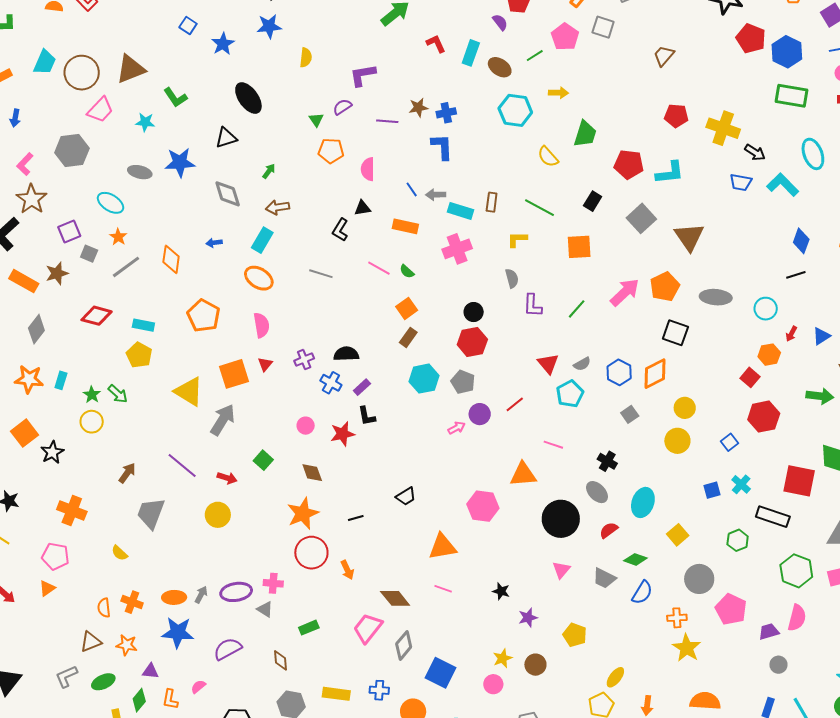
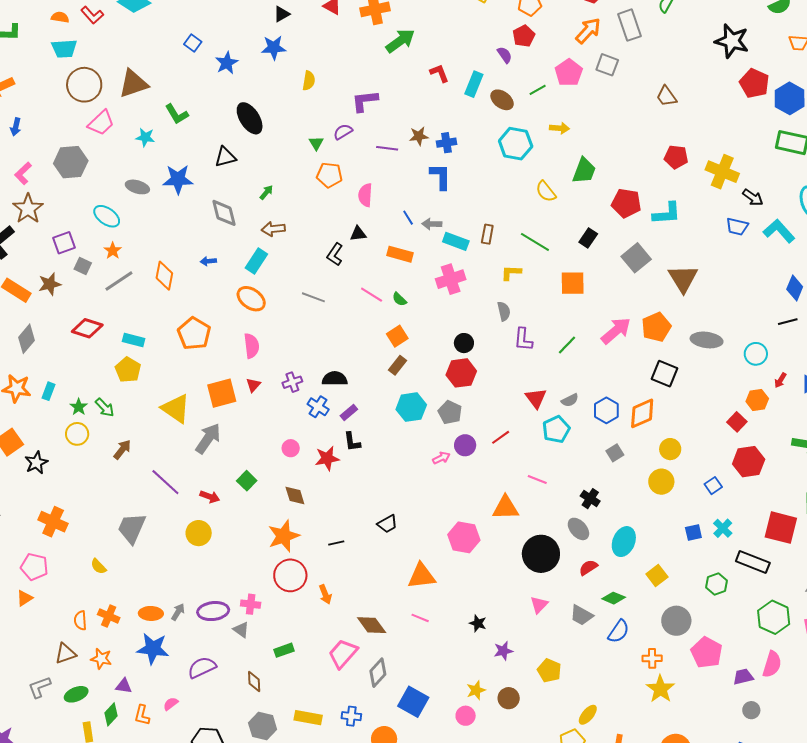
brown trapezoid: (664, 56) -> (667, 96), turned -80
cyan trapezoid: (45, 62) -> (64, 49), moved, turned 60
brown arrow: (127, 473) -> (122, 450), moved

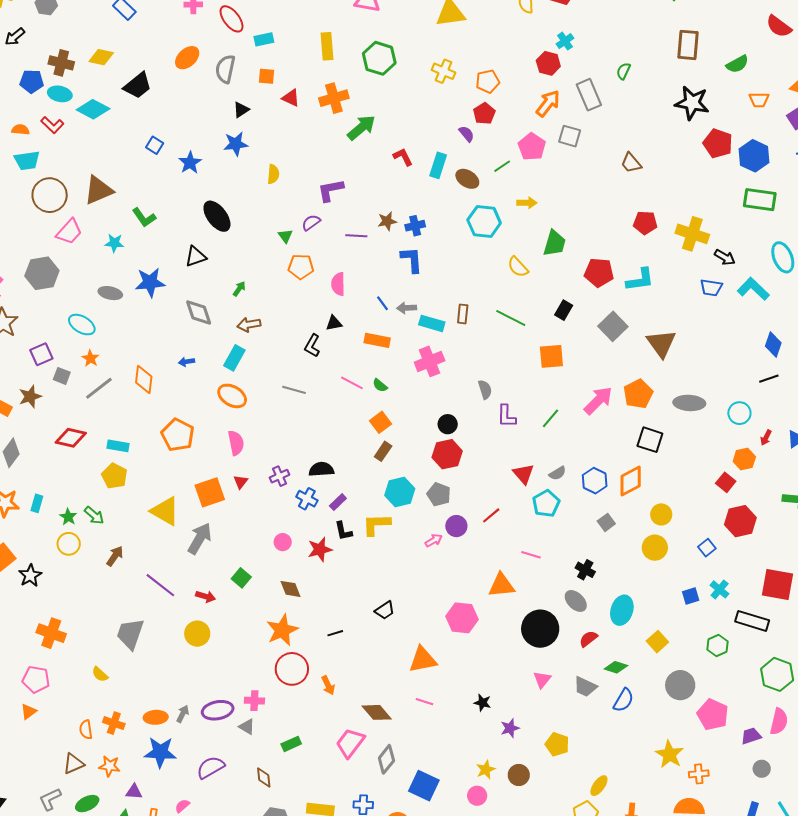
yellow L-shape: (511, 273) -> (376, 524), moved, size x1.4
orange cross: (652, 658) -> (699, 774), moved

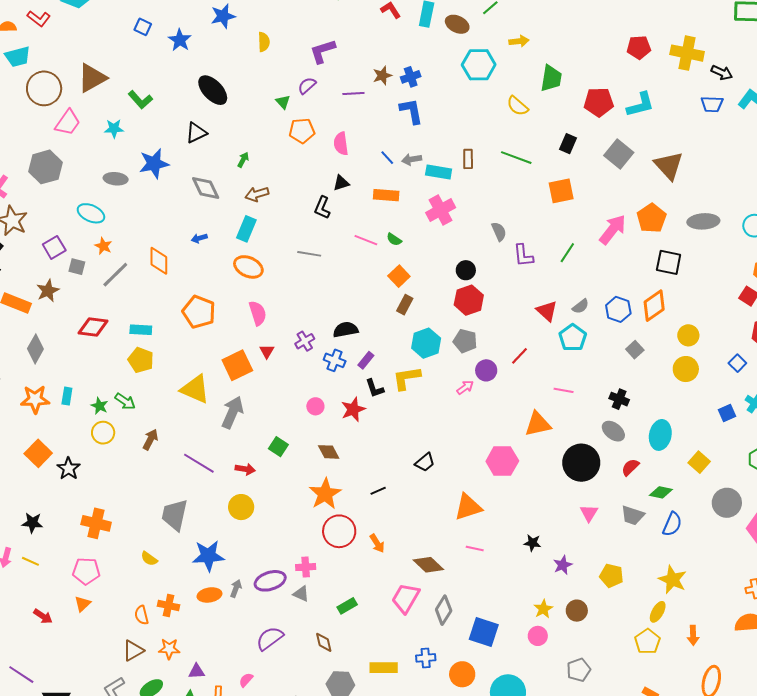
blue star: (160, 752) -> (208, 556), moved
yellow star: (669, 754) -> (673, 580), moved

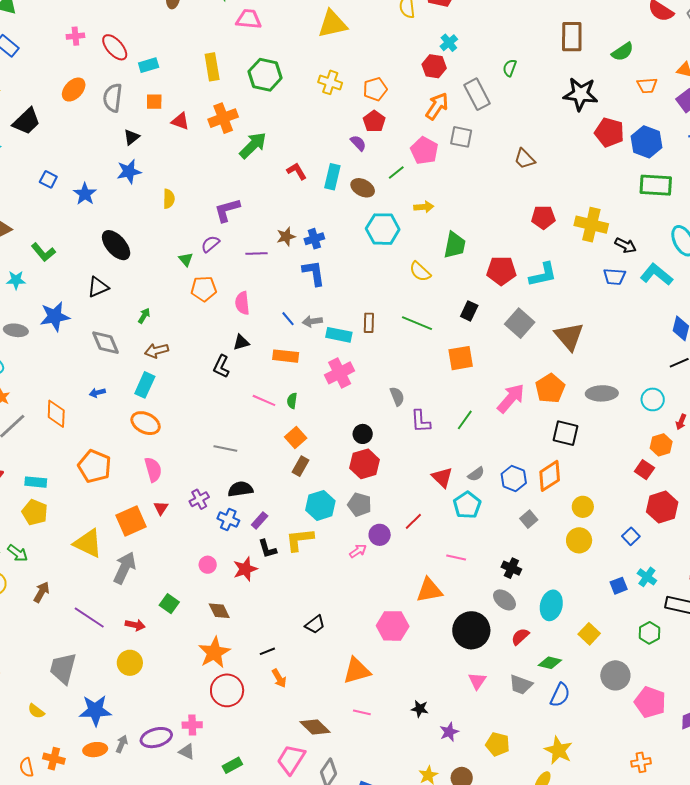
green semicircle: (394, 239) -> (292, 401), turned 63
gray line: (309, 254) -> (225, 448), moved
orange arrow: (377, 543) -> (279, 678), moved

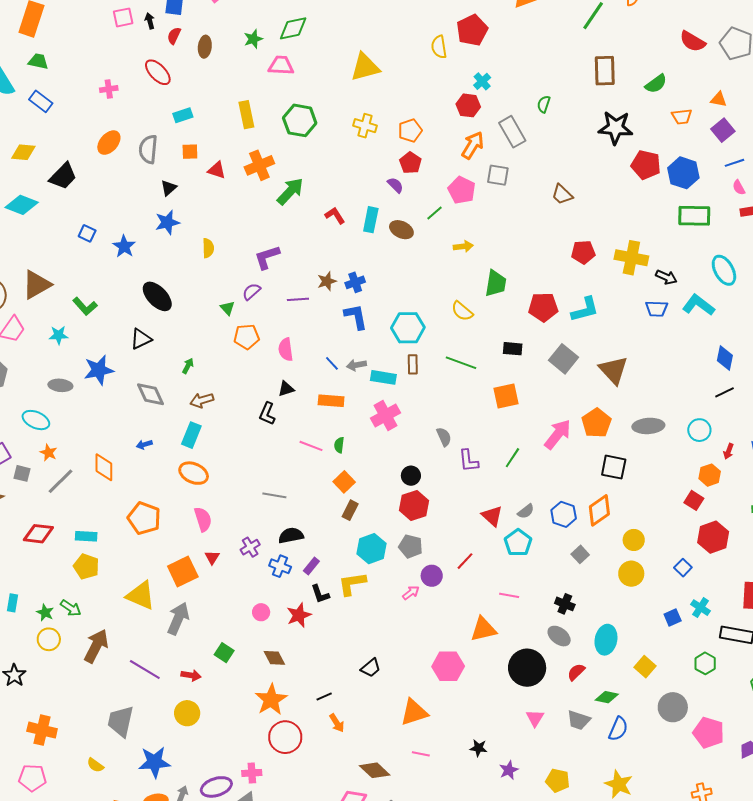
red ellipse: (115, 47) -> (158, 72), moved
cyan hexagon: (383, 229) -> (408, 328), moved
black rectangle: (469, 311) -> (513, 349), turned 72
brown arrow: (42, 592) -> (96, 646), size x1.6

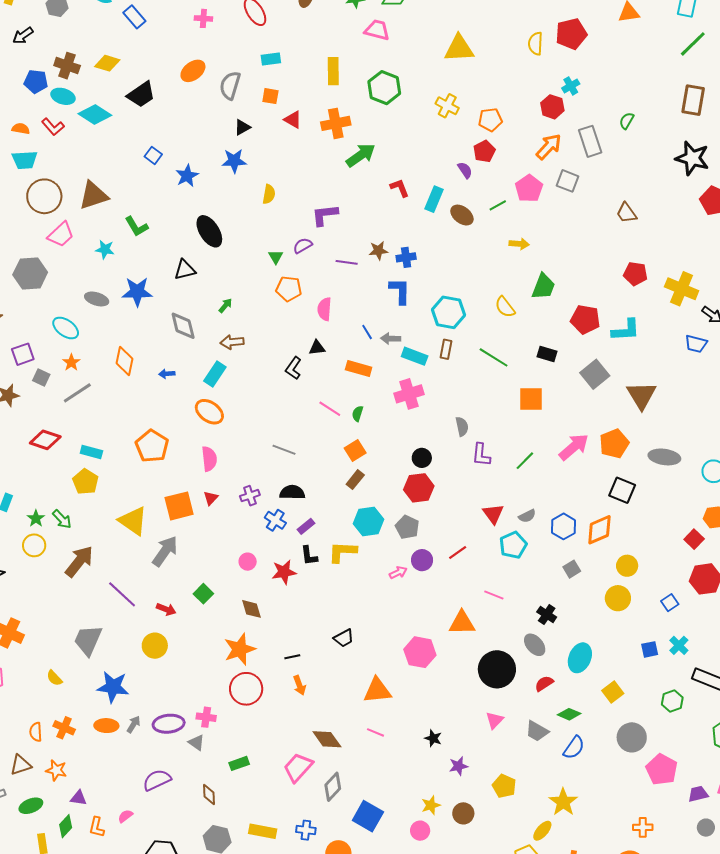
orange diamond: (104, 467) -> (125, 361), moved

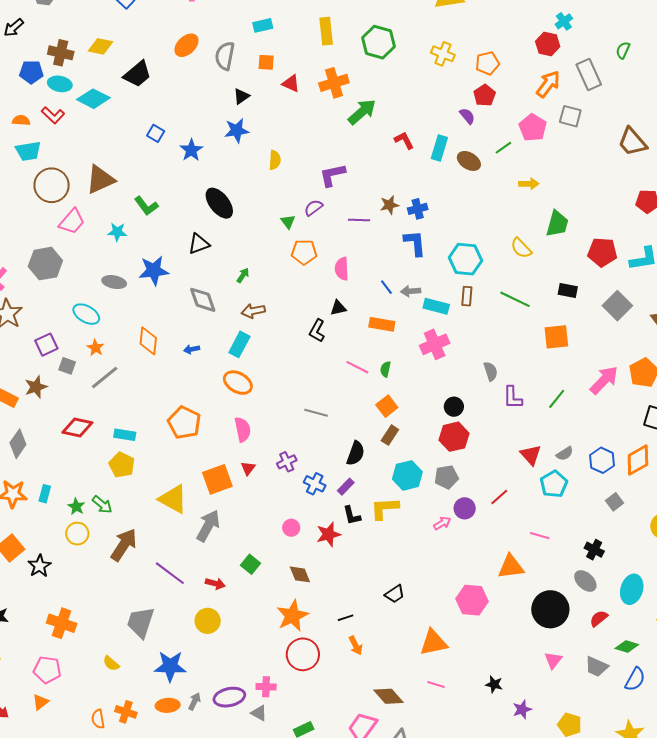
brown trapezoid: (626, 213) -> (632, 142), size x1.4
black semicircle: (292, 492) -> (356, 453), moved, turned 115
gray pentagon: (407, 527) -> (446, 477), turned -30

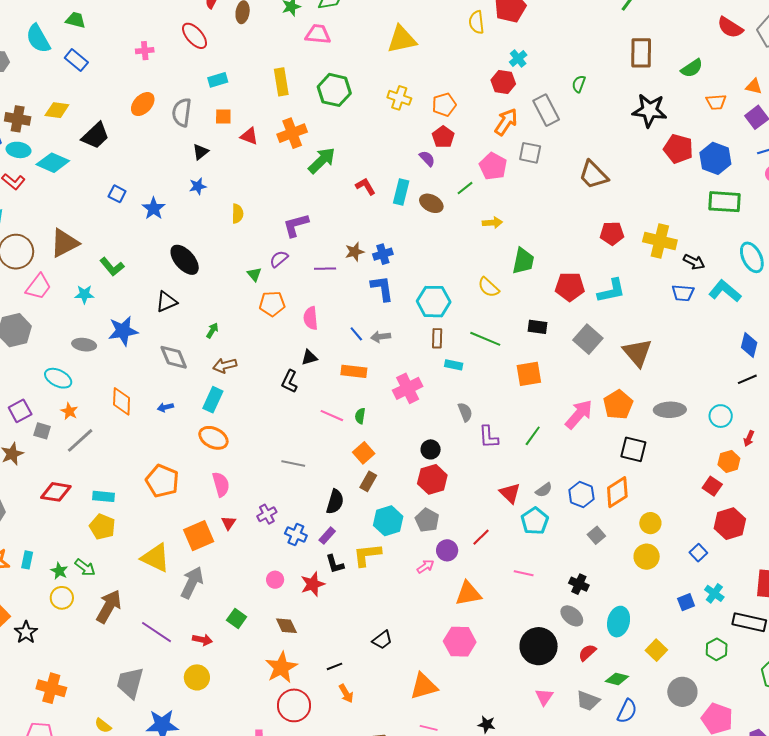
blue star: (237, 130) -> (198, 186), size x0.7
cyan rectangle: (436, 306) -> (454, 365), moved, size x0.7
gray pentagon: (446, 477) -> (427, 520), turned -30
orange triangle: (511, 567) -> (468, 594), moved

